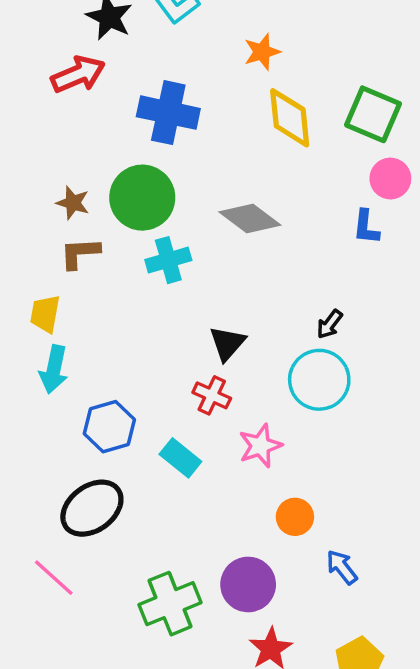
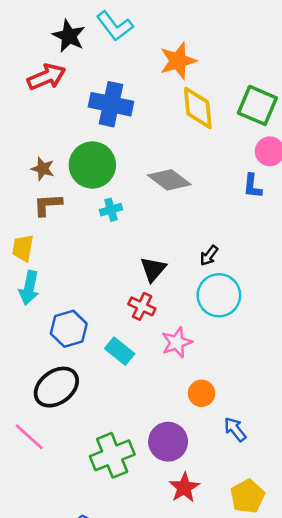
orange star: (262, 52) -> (178, 61), size x1.4
cyan cross: (168, 260) -> (111, 210), size x0.7
black arrow: (330, 324) -> (209, 256), moved

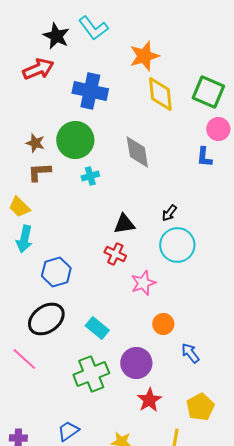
gray diamond: (169, 180) -> (137, 152), turned 44
yellow trapezoid: (23, 248) -> (19, 207), turned -55
black triangle: (153, 269) -> (124, 224), turned 40
cyan rectangle: (120, 351) -> (97, 328), moved

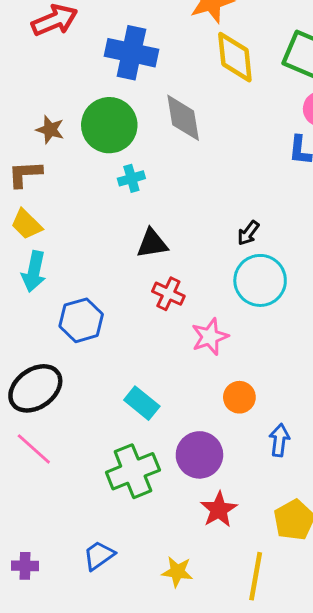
gray diamond: (137, 152) -> (183, 118), moved
brown L-shape: (39, 172) -> (25, 174), moved
black triangle: (124, 224) -> (152, 243), moved
black ellipse: (46, 319) -> (35, 388), moved
blue arrow: (190, 353) -> (279, 440), turned 45

